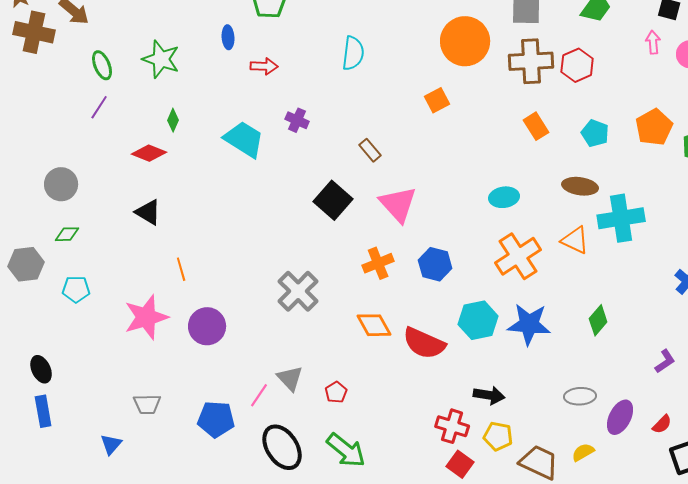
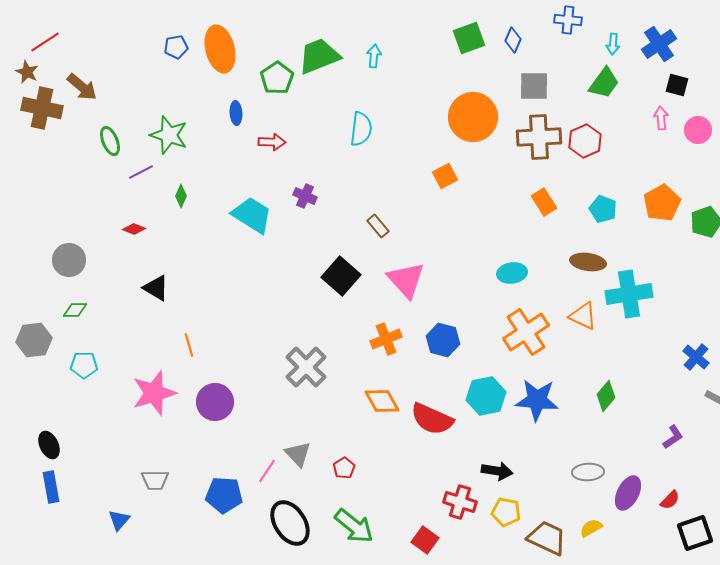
purple line: (99, 107) -> (141, 172), moved, turned 30
red diamond: (149, 153) -> (134, 229), moved, size x0.7
red square: (460, 464) -> (425, 540), moved

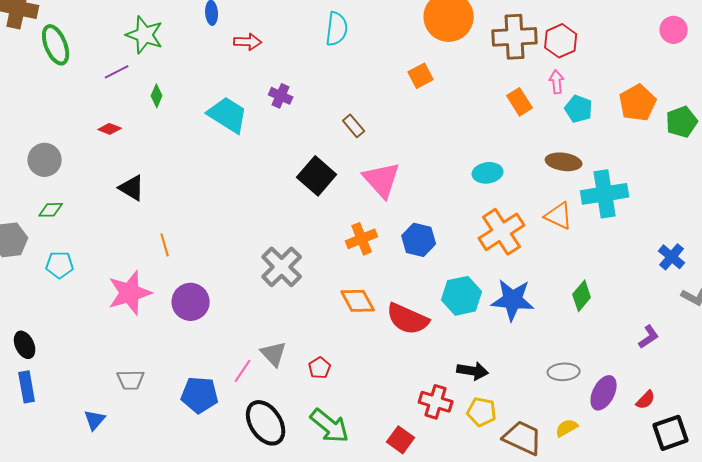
pink arrow: (661, 118) -> (557, 82), moved
green ellipse: (110, 141) -> (56, 45), moved, size x1.4

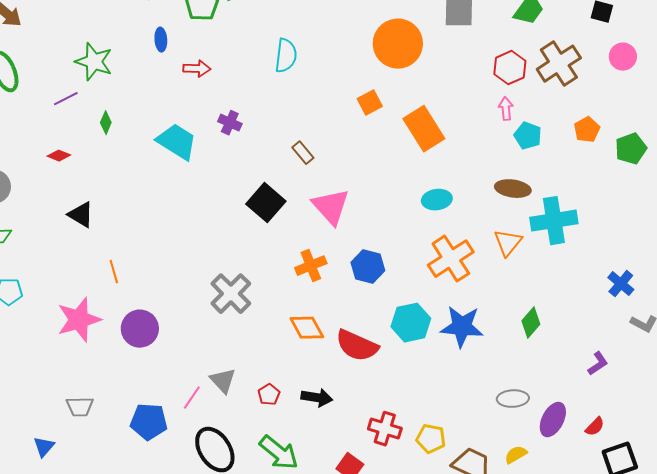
brown cross: (515, 37) -> (559, 64), moved, turned -30
orange rectangle: (520, 102) -> (424, 129), moved, size x1.6
orange pentagon: (638, 103) -> (587, 130), size x0.7
orange triangle: (559, 216) -> (508, 243), turned 44
black arrow: (473, 371) -> (317, 398), moved

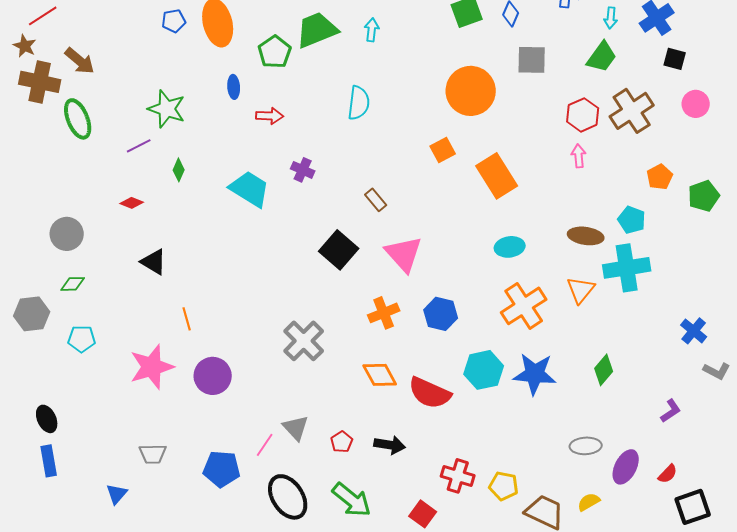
cyan pentagon: (528, 136) -> (632, 220), moved

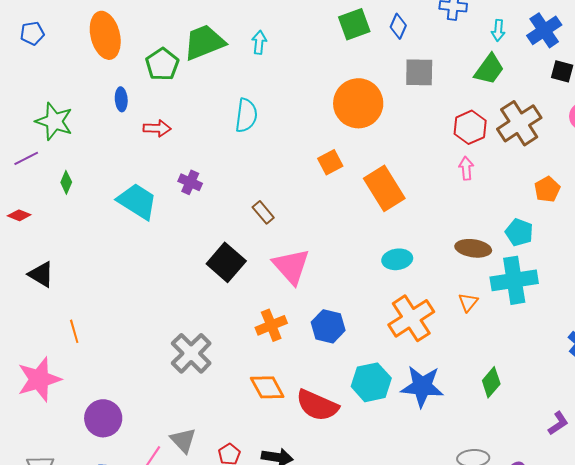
blue pentagon: (174, 21) -> (32, 33), moved
orange triangle: (581, 290) -> (468, 302), size x0.7
purple circle: (213, 376) -> (103, 418), moved

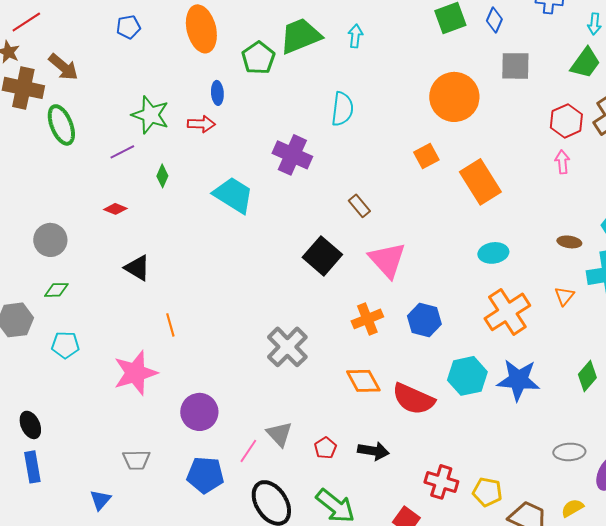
red arrow: (157, 128) -> (201, 124), moved
purple cross: (190, 182) -> (292, 155), moved, size x1.6
brown ellipse: (473, 248) -> (569, 242), size x0.7

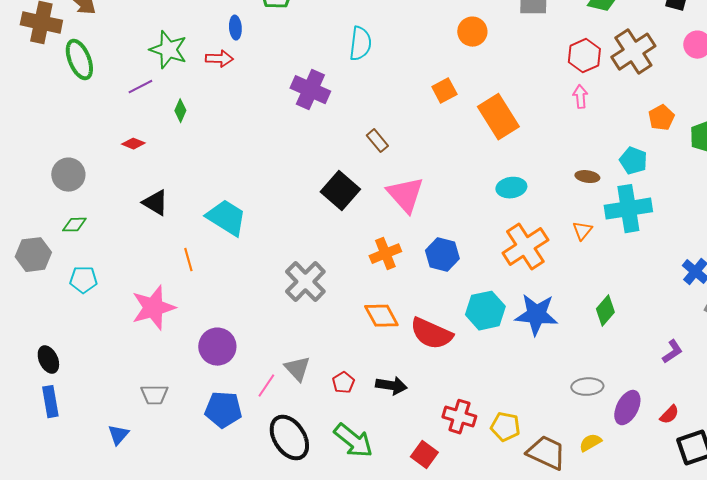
orange circle: (454, 97) -> (472, 32), size x0.6
cyan trapezoid: (233, 195) -> (226, 218), moved

